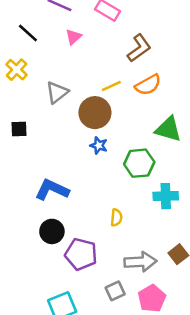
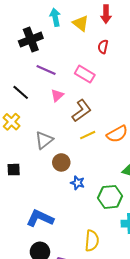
brown L-shape: (139, 48) -> (82, 111), moved
brown circle: (95, 113) -> (61, 162), moved, size x0.7
yellow semicircle: (116, 218) -> (92, 241), size x1.5

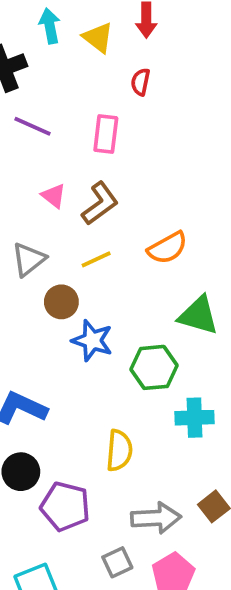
pink rectangle: (85, 74) -> (106, 134), turned 66
pink triangle: (57, 95) -> (54, 196), moved, turned -40
yellow line: (88, 135) -> (96, 259), moved
blue star: (78, 183) -> (92, 340), size x1.5

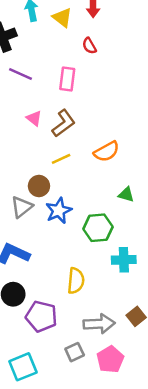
red semicircle: (140, 82) -> (89, 46), turned -42
gray triangle: (29, 259) -> (22, 207), moved
green triangle: (198, 315) -> (126, 195), size x0.6
blue star: (92, 340) -> (59, 211), turned 30

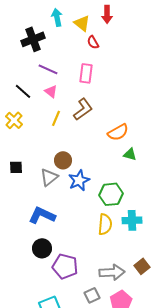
red semicircle: (89, 46) -> (93, 42), moved
pink triangle: (34, 118) -> (51, 91), moved
yellow line: (61, 159) -> (56, 118), moved, turned -42
green triangle: (126, 195) -> (130, 154), moved
yellow semicircle: (76, 281) -> (105, 224), moved

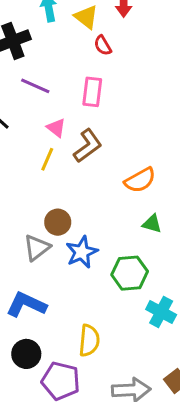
pink triangle: (51, 91) -> (56, 128), moved
green triangle: (130, 154) -> (152, 224), moved
cyan cross: (132, 220) -> (161, 312), turned 30
yellow semicircle: (105, 224) -> (89, 340), moved

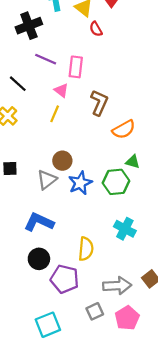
pink rectangle: (92, 92) -> (76, 67), moved
brown L-shape: (88, 146) -> (99, 103), moved, turned -30
green hexagon: (130, 273) -> (116, 182), moved
cyan cross: (161, 312) -> (125, 229), moved

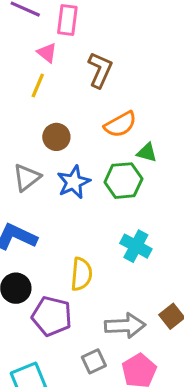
orange semicircle: (124, 129) -> (120, 124), moved
brown circle: (62, 161) -> (56, 137), moved

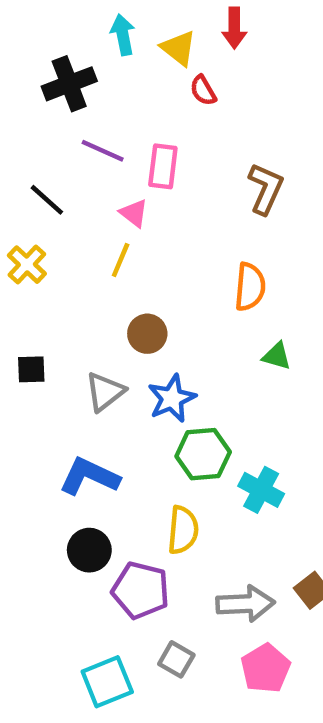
brown L-shape: (100, 70) -> (266, 189), moved
orange semicircle: (120, 124) -> (250, 287), moved, turned -56
green hexagon: (123, 181) -> (203, 454), moved
gray square: (94, 361) -> (176, 659), moved, turned -35

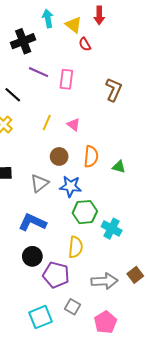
pink triangle: (134, 213) -> (74, 125), moved
orange semicircle: (250, 287) -> (91, 156), moved
blue star: (172, 398) -> (70, 186), turned 30
pink pentagon: (266, 668) -> (105, 322), moved

